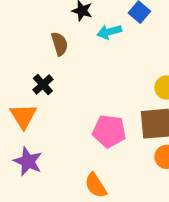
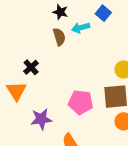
brown semicircle: (59, 44) -> (59, 37), moved
purple star: (28, 161) -> (41, 119), moved, turned -30

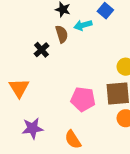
black cross: (31, 67) -> (41, 50), moved
purple star: (41, 119) -> (33, 128), moved

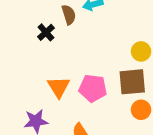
orange triangle: (19, 88) -> (59, 87), moved

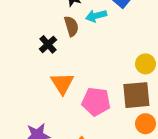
orange triangle: (59, 87) -> (62, 83), moved

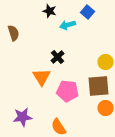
brown semicircle: (71, 26) -> (14, 33), moved
black cross: (48, 44) -> (58, 57), moved

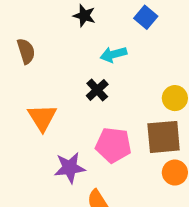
cyan arrow: (68, 25) -> (113, 54), moved
orange triangle: (42, 77) -> (42, 117), moved
purple star: (23, 117) -> (70, 168), moved

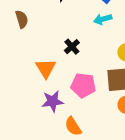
cyan arrow: (113, 54) -> (103, 19), moved
orange triangle: (42, 117) -> (46, 68), moved

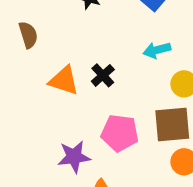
cyan arrow: (103, 19) -> (157, 50), moved
orange triangle: (46, 68) -> (64, 81), moved, turned -40

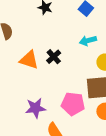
pink pentagon: (120, 133) -> (73, 104), moved

